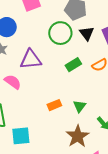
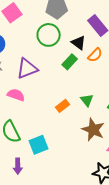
black triangle: (87, 33) -> (79, 43), moved

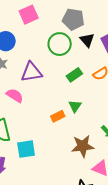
black triangle: (79, 43) -> (87, 40), moved
green triangle: (87, 100) -> (75, 106), moved
brown star: (93, 130) -> (83, 146), turned 30

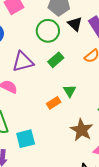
green rectangle: (74, 75) -> (56, 60), moved
brown star: (83, 146) -> (82, 130), turned -30

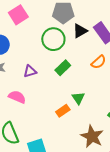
black triangle: (75, 24) -> (80, 31), turned 49
purple triangle: (23, 62) -> (30, 71), size x0.6

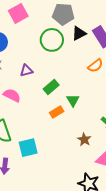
green rectangle: (63, 68) -> (51, 87), moved
brown star: (92, 136) -> (84, 139), size x0.6

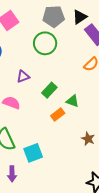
black triangle: (79, 33) -> (80, 17), moved
green triangle: (73, 100) -> (72, 101), turned -32

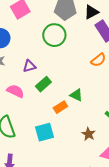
green rectangle: (49, 90) -> (43, 84), moved
cyan square: (33, 153) -> (45, 132), moved

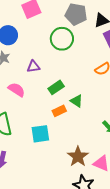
green rectangle: (43, 84) -> (56, 87), moved
brown star: (89, 134) -> (78, 157), moved, size x1.5

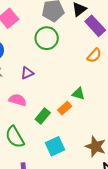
green rectangle: (56, 87) -> (43, 116), moved
cyan square: (40, 134) -> (55, 146), moved

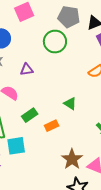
orange rectangle: (65, 108) -> (52, 126), moved
cyan square: (55, 146) -> (16, 146), moved

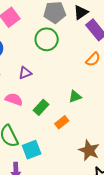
green triangle: (70, 104) -> (75, 97), turned -40
green rectangle: (30, 115) -> (41, 107), moved

